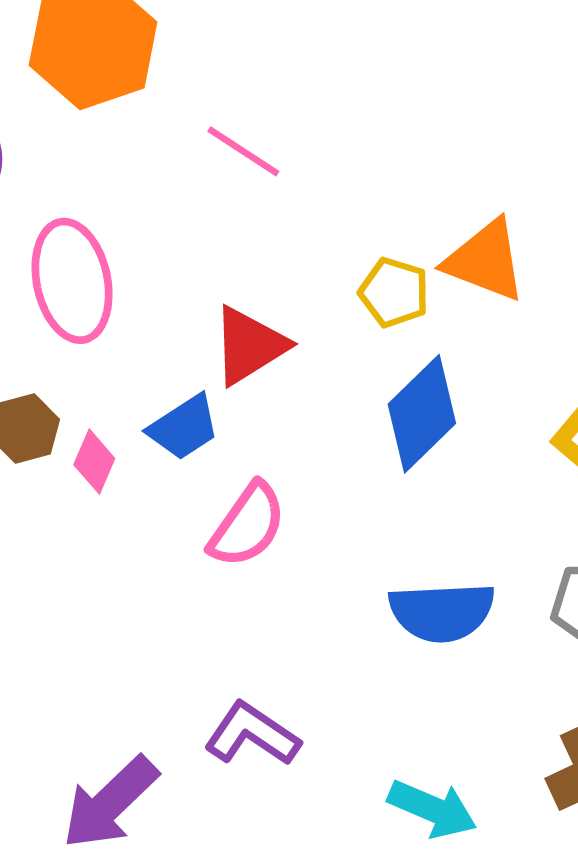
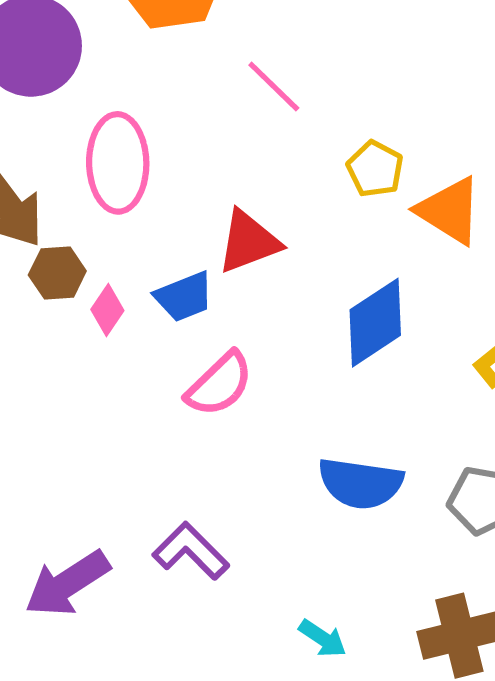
yellow pentagon: (394, 292) -> (375, 169), moved
cyan arrow: (432, 809) -> (323, 638), size x0.7

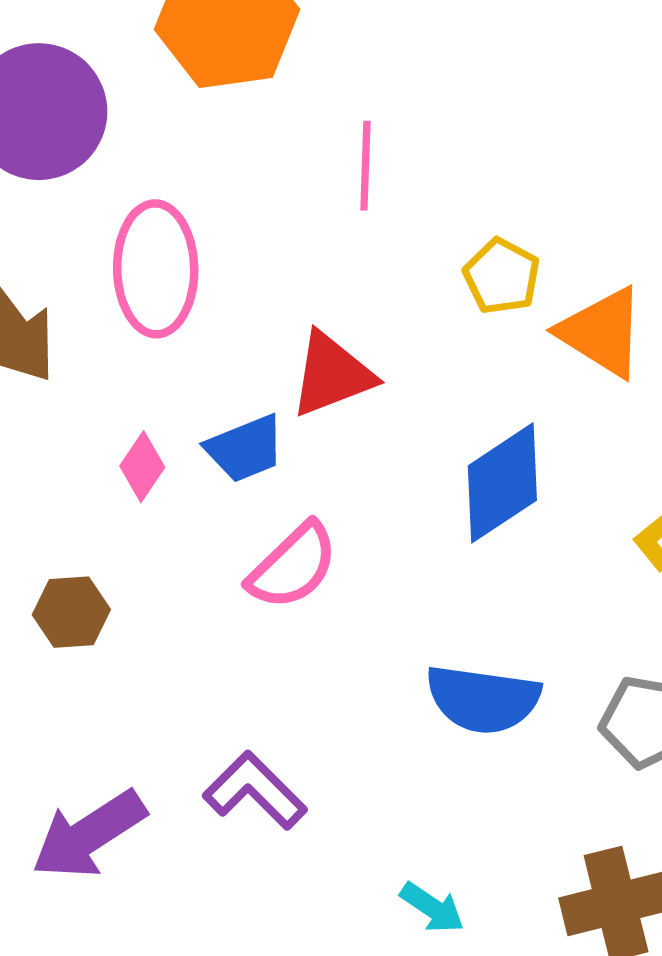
pink line: (274, 86) -> (365, 166), turned 48
brown hexagon: (57, 273) -> (71, 612), moved

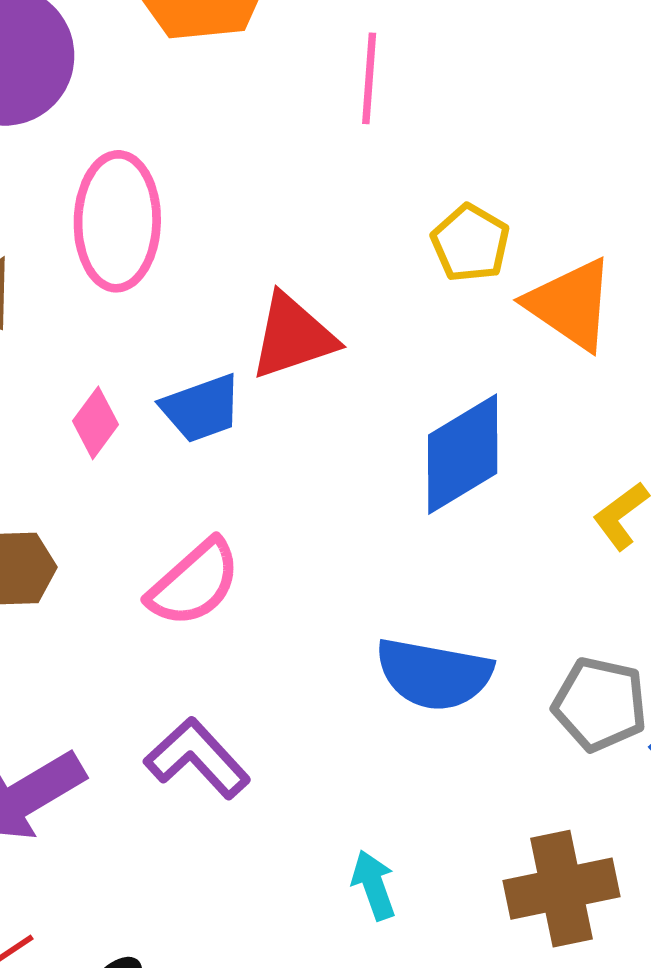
pink line: (365, 166) -> (369, 78), moved
pink semicircle: (293, 566) -> (194, 583), moved
cyan arrow: (432, 908) -> (374, 885), turned -146

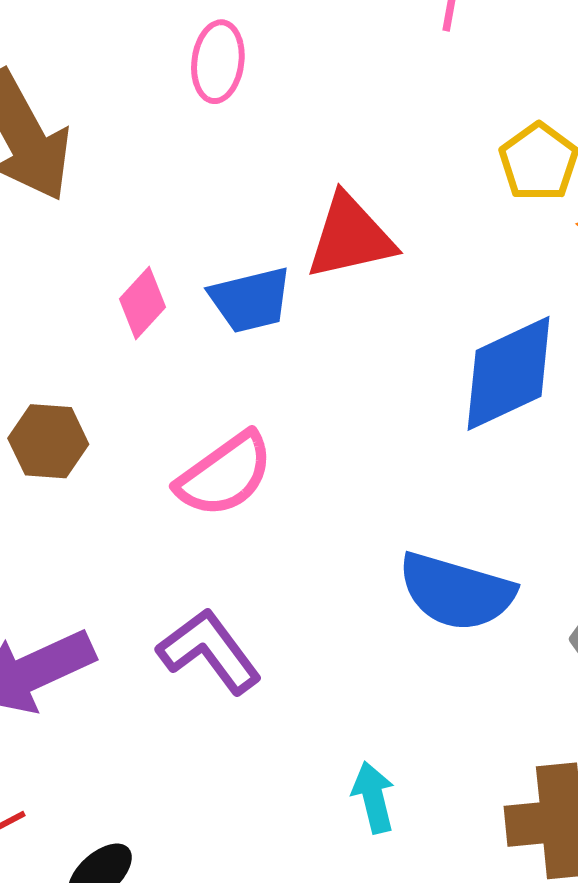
pink ellipse: (117, 221) -> (218, 62), moved, size x0.6

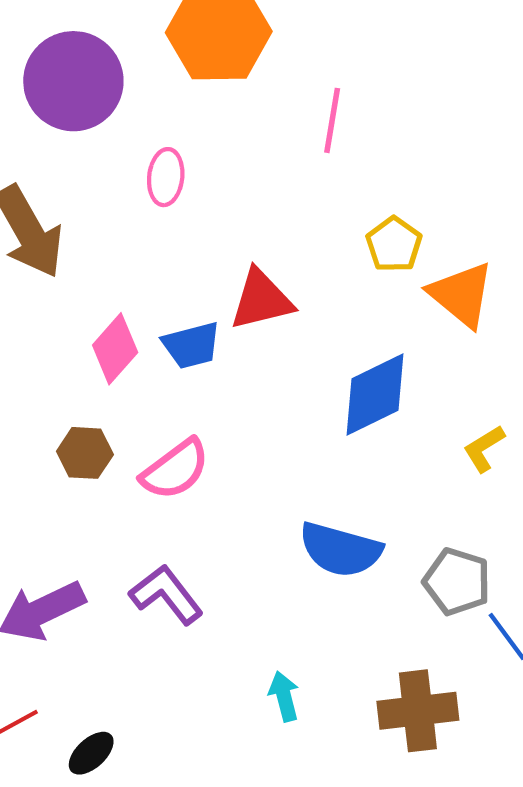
pink diamond: (143, 303) -> (115, 349), size x1.4
brown hexagon: (48, 441) -> (85, 453), moved

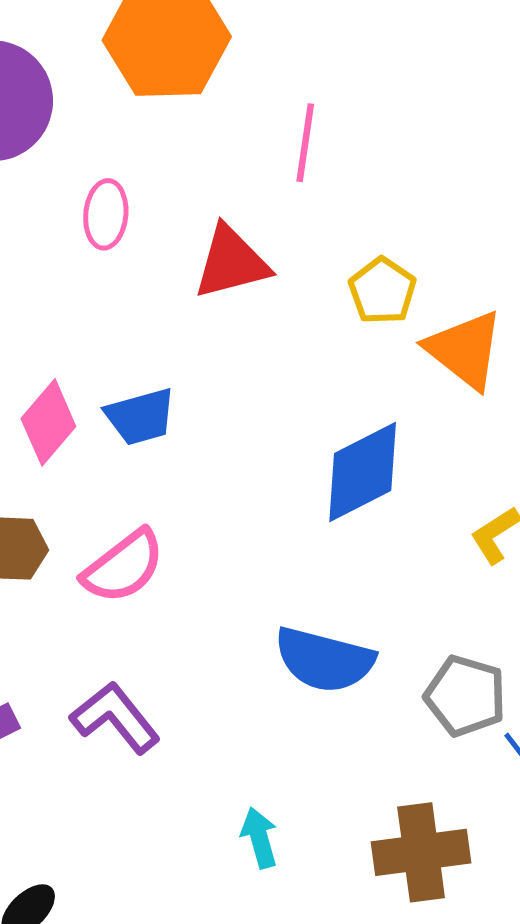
red triangle: (261, 300) -> (231, 262), moved

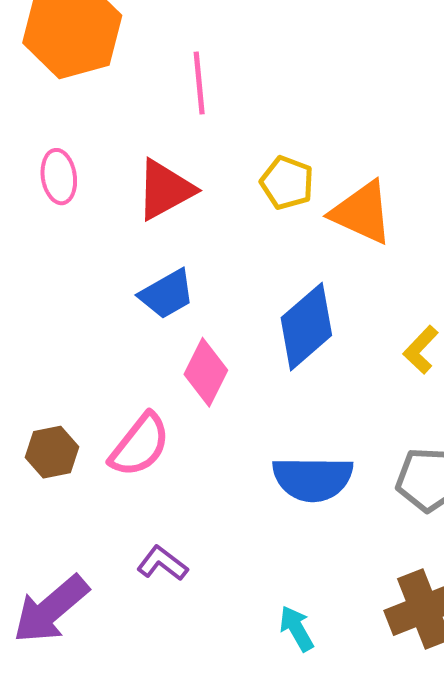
blue trapezoid: (140, 417) -> (167, 294), moved
pink diamond: (48, 422) -> (206, 372), moved
purple L-shape: (115, 718) -> (162, 563), size x0.7

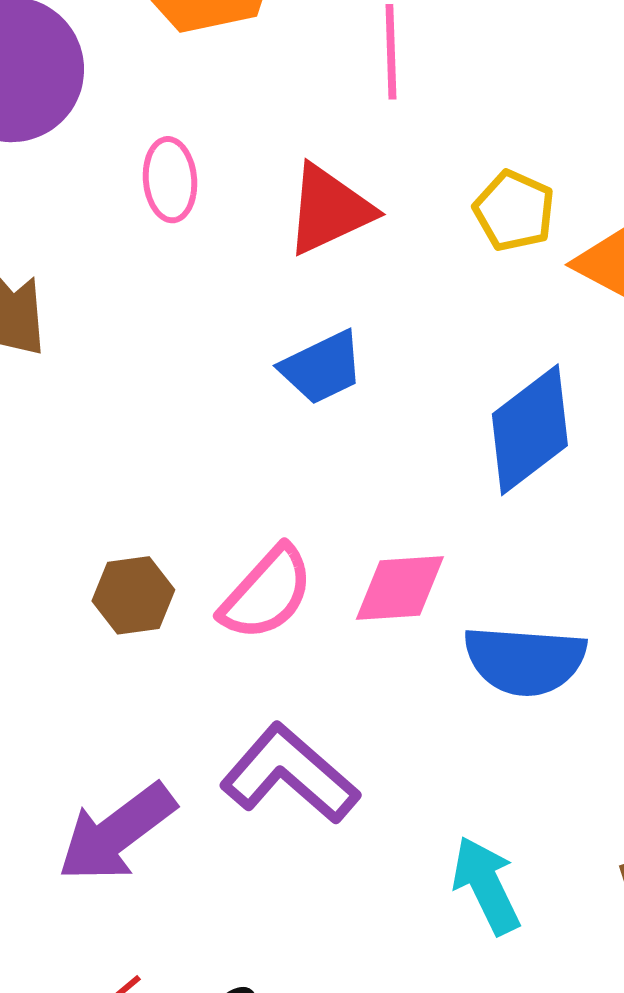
pink diamond: (206, 372) -> (400, 588), moved, turned 56
purple L-shape: (162, 563) -> (290, 774), size x1.8
cyan arrow: (297, 629) -> (486, 885), size x1.4

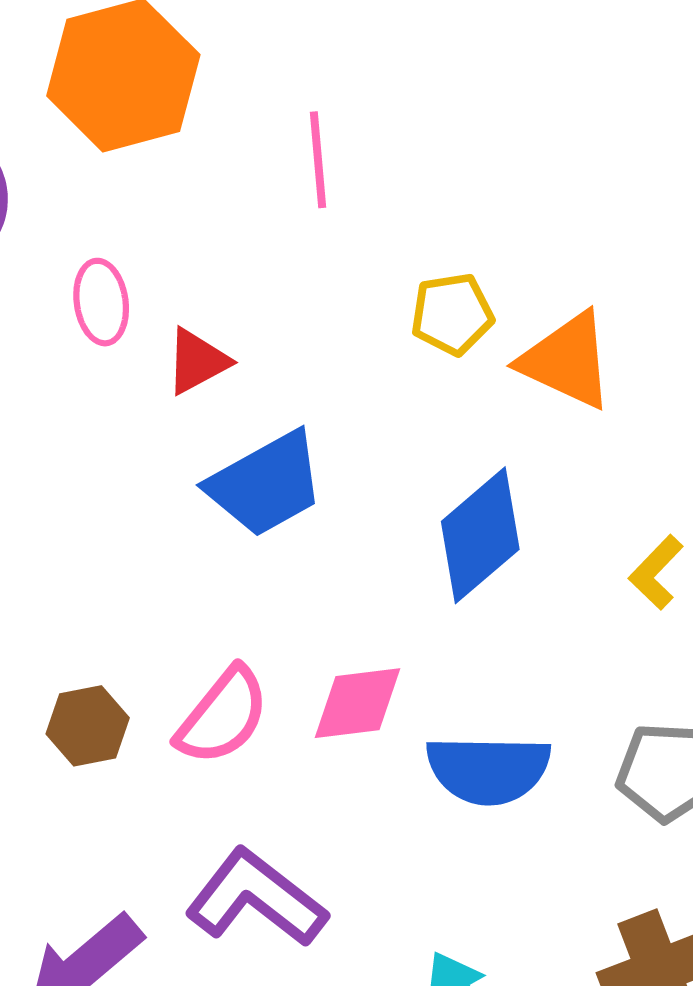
red triangle: (329, 210) -> (197, 361), moved, size x0.7
yellow pentagon: (514, 211) -> (452, 314), turned -30
blue trapezoid: (322, 368) -> (266, 484), size x1.4

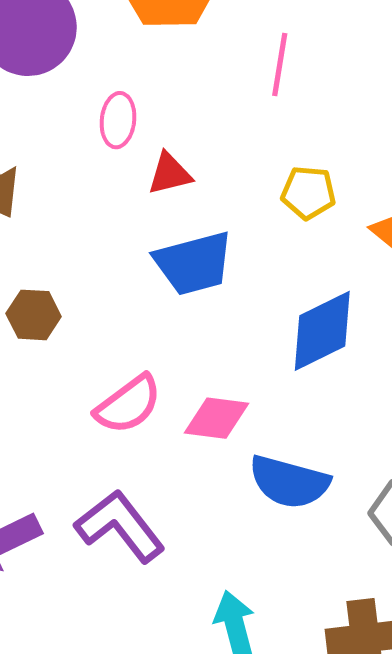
yellow pentagon: (452, 314) -> (308, 193), moved
brown hexagon: (88, 726) -> (34, 315), moved

